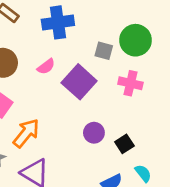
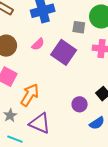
purple circle: (94, 133) -> (80, 104), moved

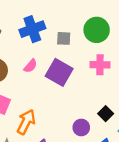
gray square: (79, 27) -> (64, 38), moved

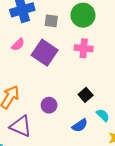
purple circle: (81, 127) -> (49, 105), moved

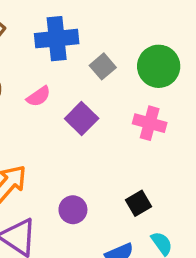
gray square: (51, 21) -> (103, 66), turned 32
purple square: (45, 53) -> (82, 119), size x0.7

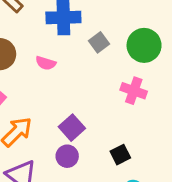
pink semicircle: (39, 96) -> (46, 63), turned 48
purple square: (82, 119) -> (72, 128), moved

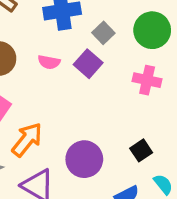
purple square: (72, 128) -> (88, 64), moved
purple circle: (67, 156) -> (84, 159), size x1.5

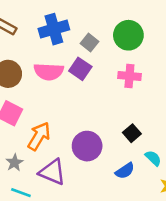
pink semicircle: (49, 62) -> (49, 72), size x1.6

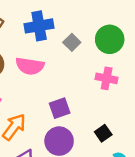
purple square: (80, 69) -> (60, 108), moved, turned 30

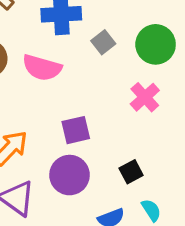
pink cross: (107, 78) -> (145, 97), turned 30

